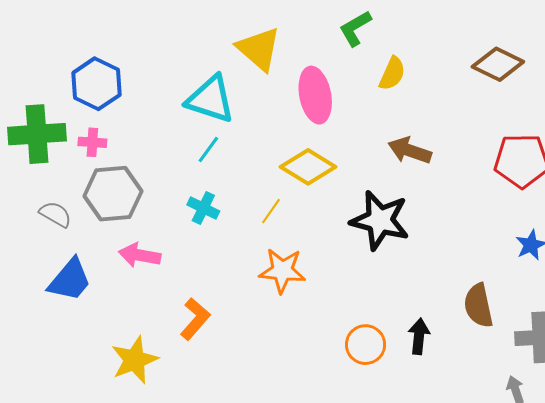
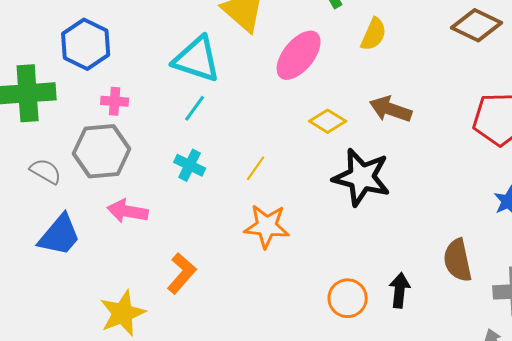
pink ellipse: (315, 95) -> (299, 55), turned 50
pink cross: (92, 142) -> (115, 101), moved
yellow diamond: (308, 167) -> (328, 121), moved, size x0.7

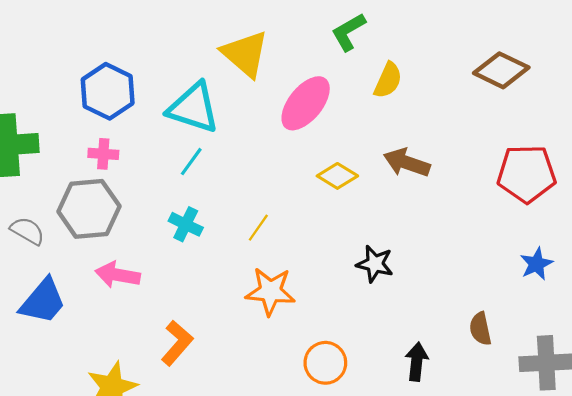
blue hexagon: (86, 44) -> (108, 91), moved
black star: (362, 177) -> (375, 264), moved, size x0.6
brown semicircle: (458, 260) -> (480, 329), size x0.7
orange circle: (348, 298) -> (325, 363), moved

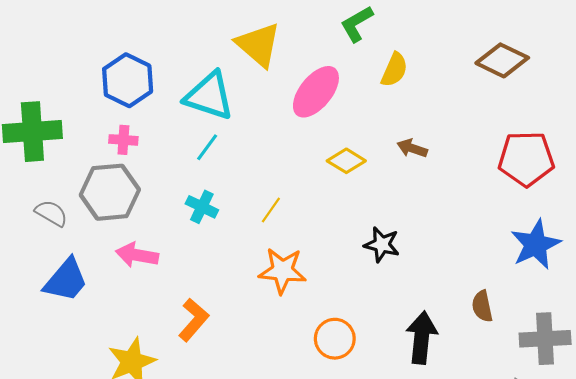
brown arrow: (407, 163) -> (412, 148), size x0.7
blue star: (536, 264) -> (536, 245), size x1.6
black arrow: (417, 362) -> (422, 338), size x1.4

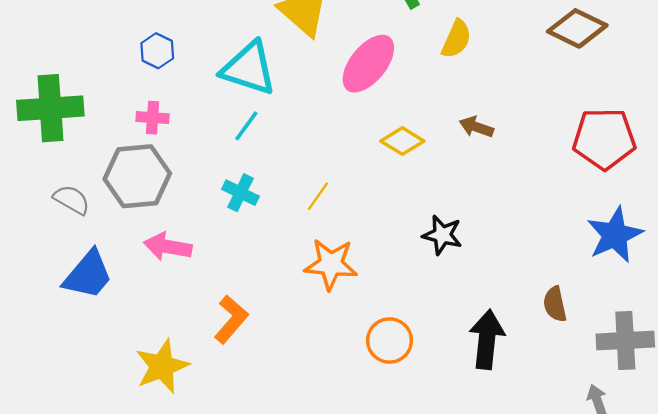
blue hexagon: (128, 80) -> (157, 51), size x0.6

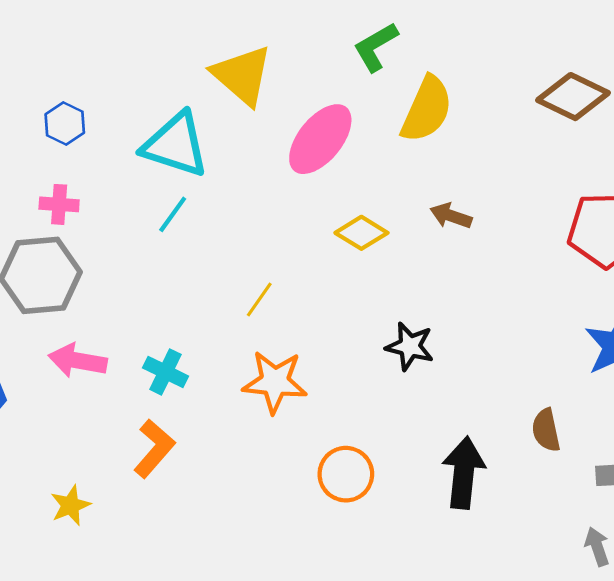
yellow semicircle: (456, 39) -> (427, 109), size x1.4
cyan cross: (241, 193) -> (166, 372), moved
yellow star: (162, 366) -> (70, 505), size x0.6

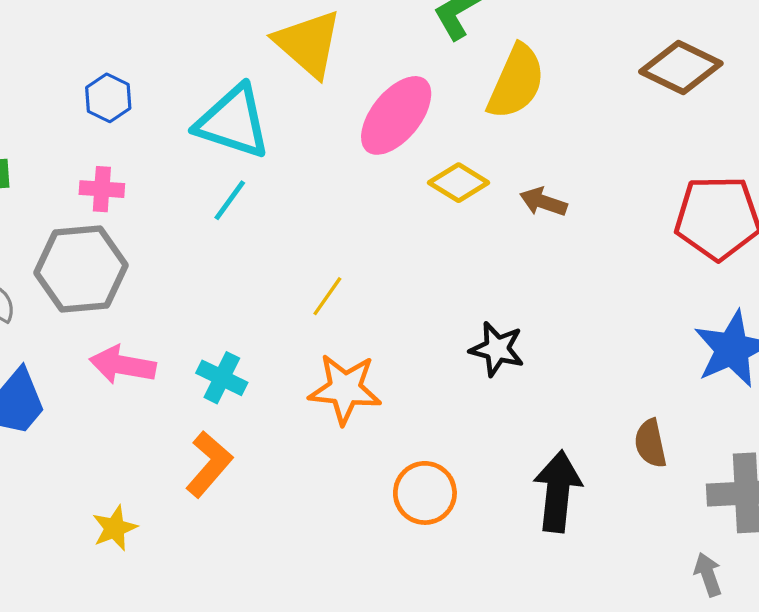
yellow diamond: (361, 233) -> (459, 183), moved

